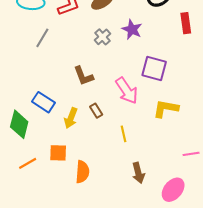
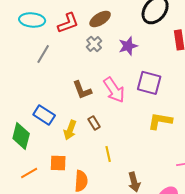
purple star: (132, 29) -> (128, 46), turned 30
gray cross: (102, 37) -> (94, 44), moved
pink arrow: (127, 91) -> (114, 90), moved
yellow line: (124, 134) -> (108, 154), moved

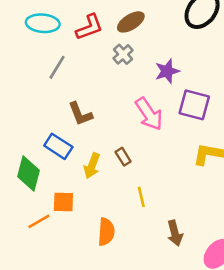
purple star: (128, 46) -> (167, 71), moved
brown L-shape: (82, 90) -> (80, 114), moved
orange square: (58, 163) -> (63, 202), moved

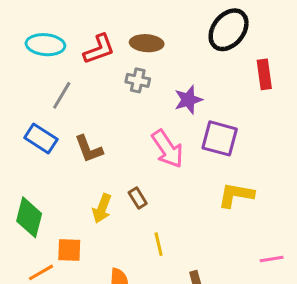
brown ellipse: (131, 22) -> (147, 43), turned 36
gray cross: (123, 54) -> (138, 80), turned -36
blue rectangle: (58, 146) -> (41, 138), moved

